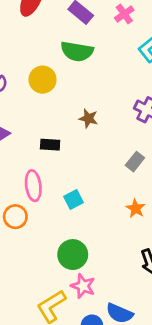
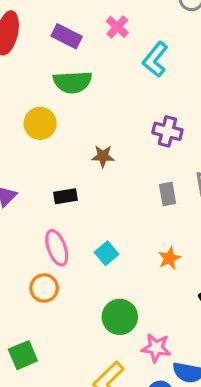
gray rectangle: (135, 162) -> (168, 194), turned -36
orange star: (136, 208) -> (169, 258), moved, turned 30
pink star: (83, 286) -> (156, 348), moved

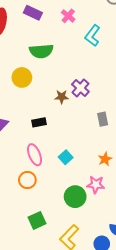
purple rectangle: (67, 36) -> (33, 13), moved
purple cross: (167, 131) -> (80, 88), moved, turned 30
pink star: (156, 348) -> (96, 185), moved
green square: (23, 355) -> (37, 220), moved

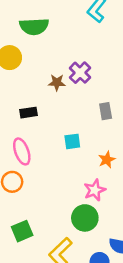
cyan square: (66, 157) -> (72, 141), moved, turned 32
pink star: (96, 185) -> (95, 190), turned -30
green circle: (75, 197) -> (85, 218), moved

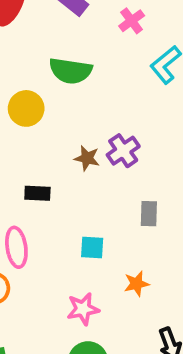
pink star: (95, 190) -> (83, 309), moved

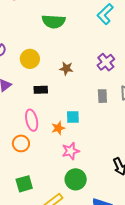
yellow circle: (26, 108) -> (30, 59), moved
purple cross: (123, 151) -> (106, 62), moved
orange star: (137, 284) -> (58, 128), moved

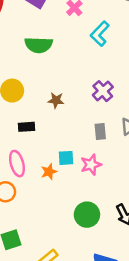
pink star: (71, 151) -> (91, 165), moved
green circle: (76, 179) -> (87, 215), moved

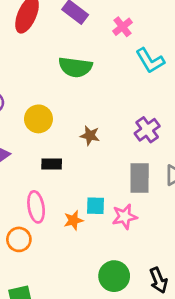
cyan L-shape: (100, 34) -> (150, 61), turned -80
gray rectangle: (100, 132) -> (140, 178), size x1.5

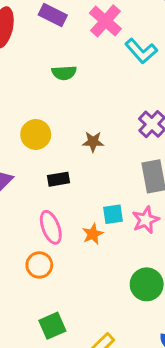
pink cross: (122, 27) -> (105, 21), size x1.5
green semicircle: (75, 67) -> (64, 73), size x0.7

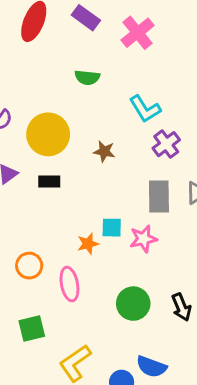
cyan L-shape: (141, 51) -> (145, 109), moved
yellow circle: (36, 135) -> (48, 134), size x1.4
black rectangle: (59, 179) -> (49, 182), moved
pink ellipse: (51, 227) -> (69, 284), moved

